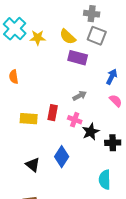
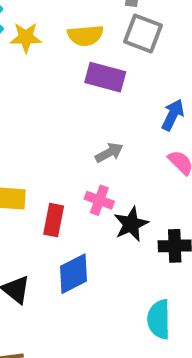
yellow semicircle: (68, 37) -> (85, 35), turned -48
red rectangle: (53, 113) -> (54, 220), moved
blue diamond: (62, 157) -> (73, 274), turned 30

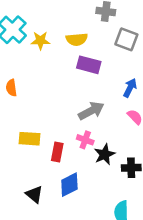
gray square: (143, 33) -> (126, 39), moved
gray arrow: (109, 153) -> (91, 111), size x1.5

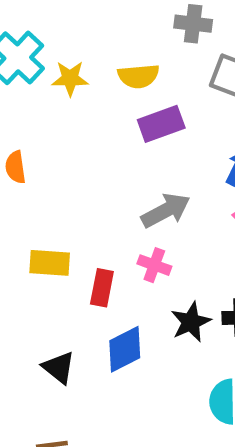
purple rectangle: (89, 65) -> (161, 124), turned -35
black star: (105, 154) -> (191, 322), moved

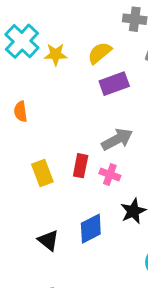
yellow semicircle: (138, 76) -> (100, 53), turned 145
yellow rectangle: (50, 263) -> (42, 173), turned 65
red rectangle: (102, 288) -> (81, 166), moved

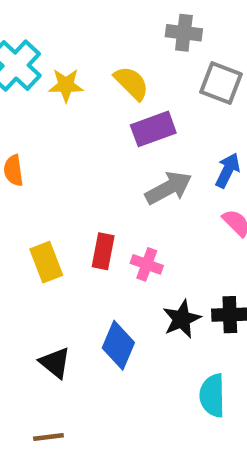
yellow semicircle: (100, 53) -> (131, 83), turned 85
gray arrow: (117, 139) -> (169, 188), moved
blue diamond: (91, 229) -> (118, 345), turned -40

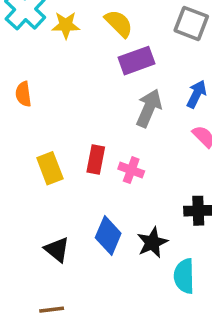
gray arrow: (169, 188) -> (149, 108), turned -39
black star: (182, 319) -> (152, 242), moved

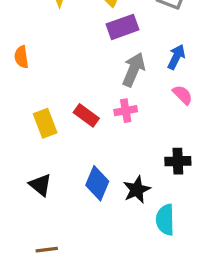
red rectangle: (96, 159) -> (86, 115), turned -65
pink cross: (131, 170) -> (126, 111), moved, turned -30
black triangle: (57, 250) -> (40, 185), moved

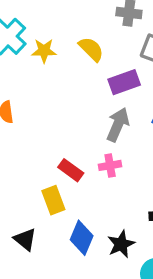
purple rectangle: (123, 27) -> (124, 82), moved
yellow rectangle: (45, 123) -> (53, 200), moved

